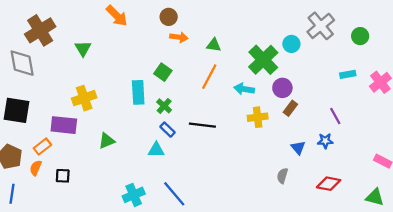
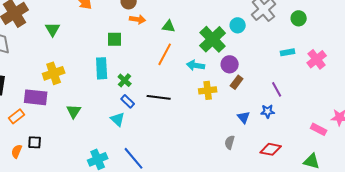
green square: (163, 72) -> (115, 39), moved, turned -35
green triangle: (107, 141) -> (74, 111), turned -35
cyan triangle: (156, 150) -> (118, 119), turned 42
orange semicircle: (36, 168) -> (17, 151), moved

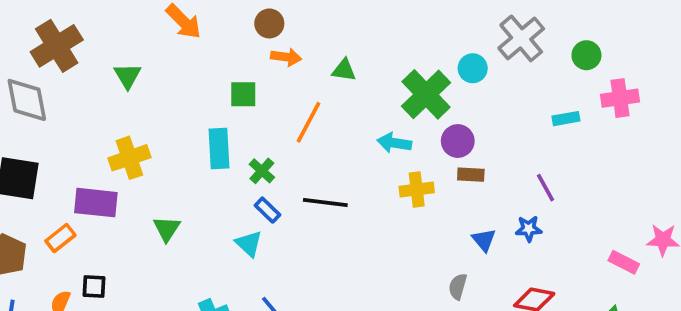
orange line: (165, 54) -> (309, 122), moved
pink cross: (317, 59) -> (620, 98), moved, turned 30
brown rectangle: (237, 82) -> (471, 175), turned 56

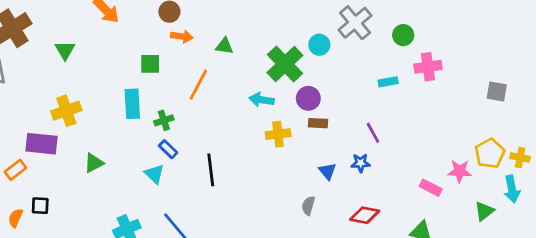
green cross: (262, 171) -> (164, 120), turned 30
black line: (325, 203) -> (211, 170), moved, turned 76
green triangle: (167, 229) -> (94, 163), turned 30

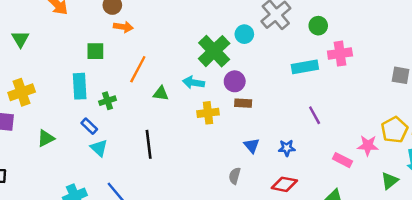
green triangle: (224, 46) -> (161, 93), moved
cyan rectangle: (388, 82) -> (305, 67), size x1.5
purple line: (373, 133) -> (315, 115), moved
blue rectangle: (168, 149) -> (89, 126), moved
blue star: (361, 163) -> (287, 148), moved

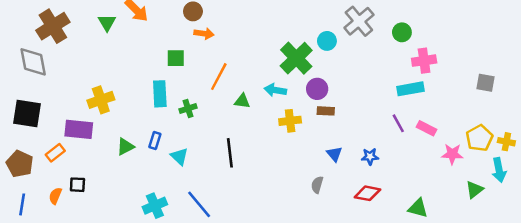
green triangle: (20, 39) -> (107, 22), moved
cyan rectangle: (305, 67) -> (411, 89), moved
blue rectangle: (89, 126) -> (155, 140), moved, turned 63
pink rectangle: (342, 160) -> (427, 128), moved

